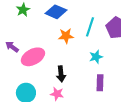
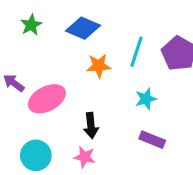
purple rectangle: (100, 83) -> (152, 140), turned -70

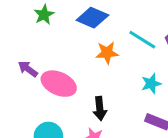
cyan line: (136, 52) -> (142, 40), turned -76
pink ellipse: (47, 99) -> (59, 84), turned 52

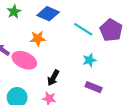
orange star: (107, 53) -> (38, 39), moved
black arrow: (100, 109) -> (53, 78), turned 35

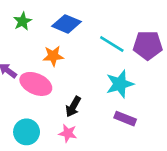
purple pentagon: (111, 30) -> (148, 45), turned -30
cyan star: (89, 60) -> (120, 84), size x1.5

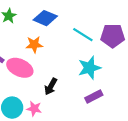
purple rectangle: (125, 119) -> (94, 96), turned -49
pink star: (68, 133) -> (34, 109), moved

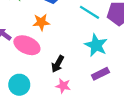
cyan star: (89, 68) -> (96, 45), turned -30
pink star: (34, 109) -> (63, 86), moved

